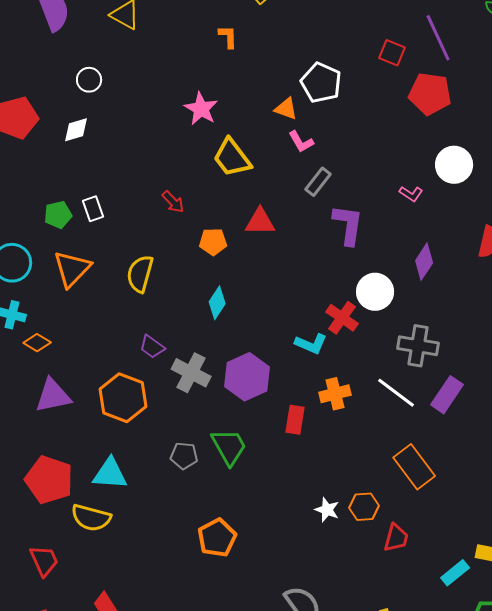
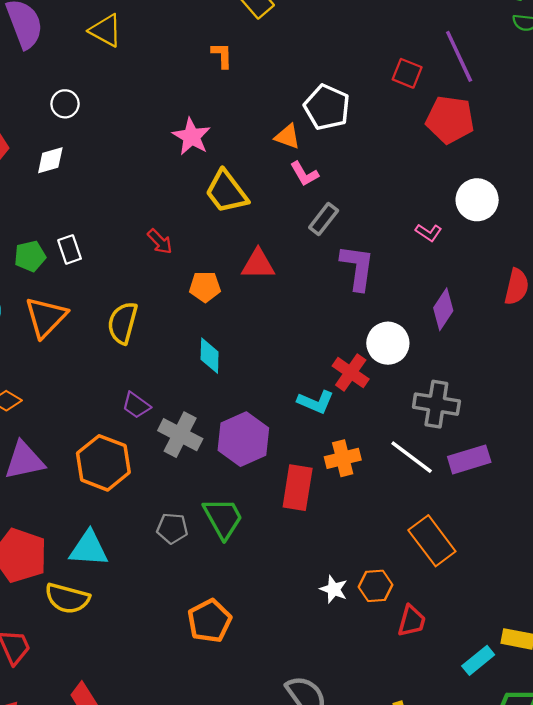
cyan diamond: (217, 303) -> (210, 356), turned -32
purple rectangle: (447, 395) -> (469, 459), turned 39
red rectangle: (295, 420) -> (298, 488), size x1.4

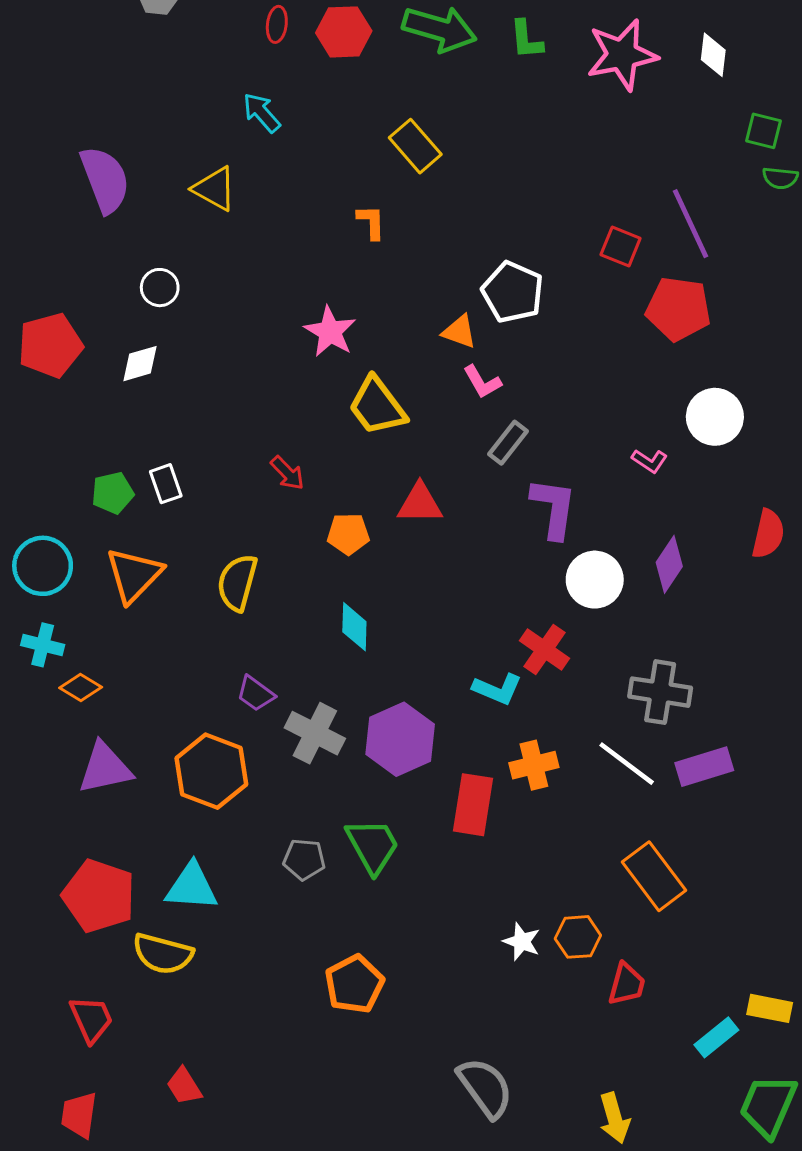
white circle: (388, 343) -> (595, 580), moved

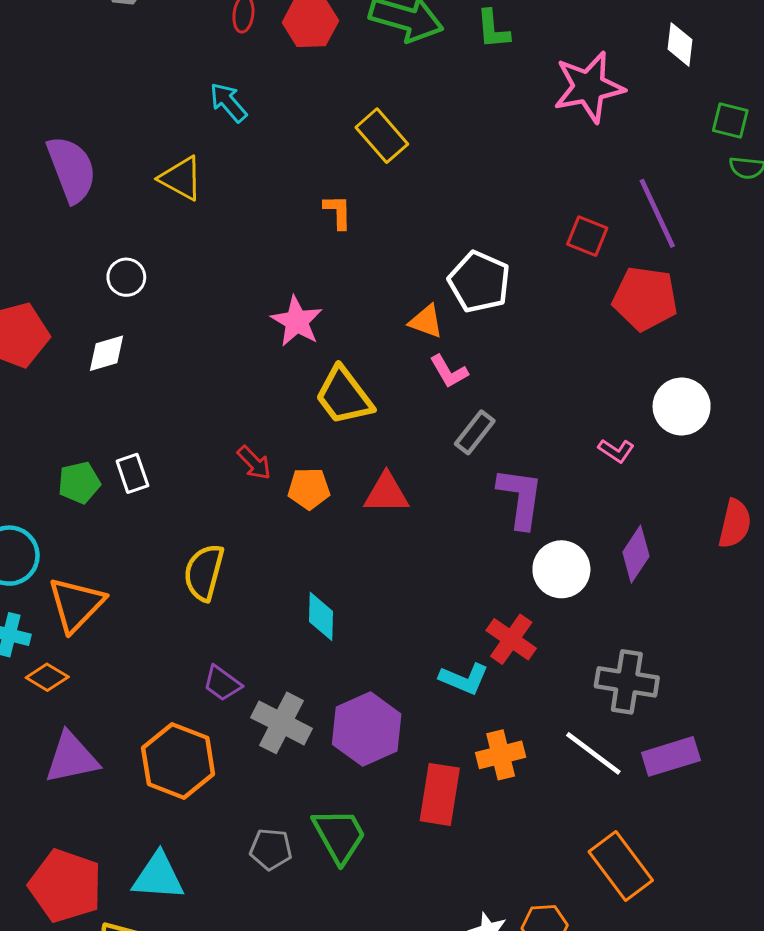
pink star: (622, 55) -> (589, 87), moved
orange pentagon: (348, 534) -> (309, 489), moved
orange triangle: (134, 575) -> (76, 604), moved

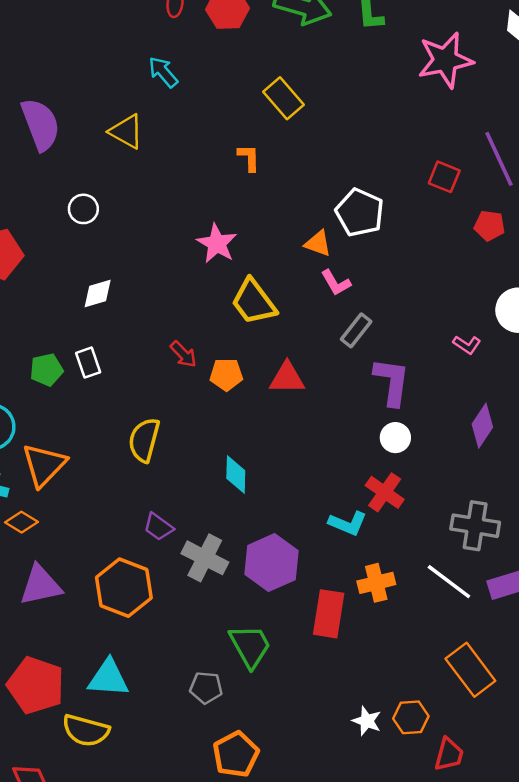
red pentagon: (645, 299) -> (489, 226), size x0.6
white diamond: (107, 353) -> (98, 293), moved
white circle: (561, 569) -> (395, 438), moved, size x0.7
gray pentagon: (271, 849) -> (206, 688), moved

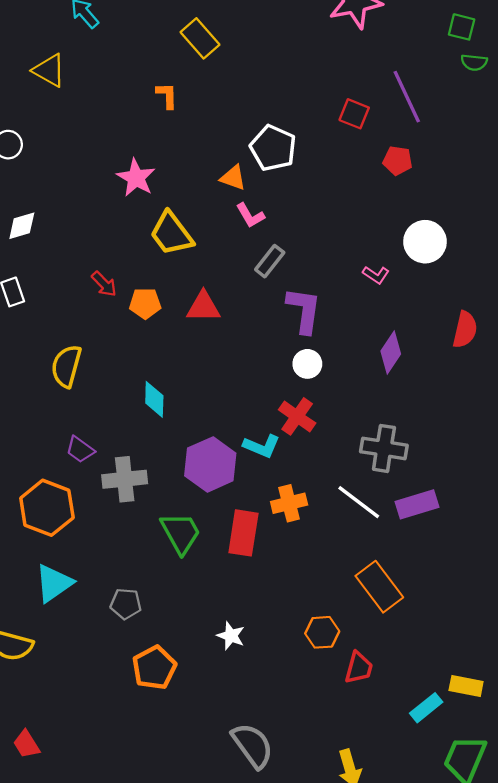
gray cross: (205, 558) -> (125, 479), turned -33
purple hexagon: (272, 563) -> (210, 464), moved
green trapezoid: (250, 646) -> (181, 533), moved
cyan triangle: (108, 678) -> (54, 583), moved, turned -39
white star: (367, 721) -> (231, 636), moved

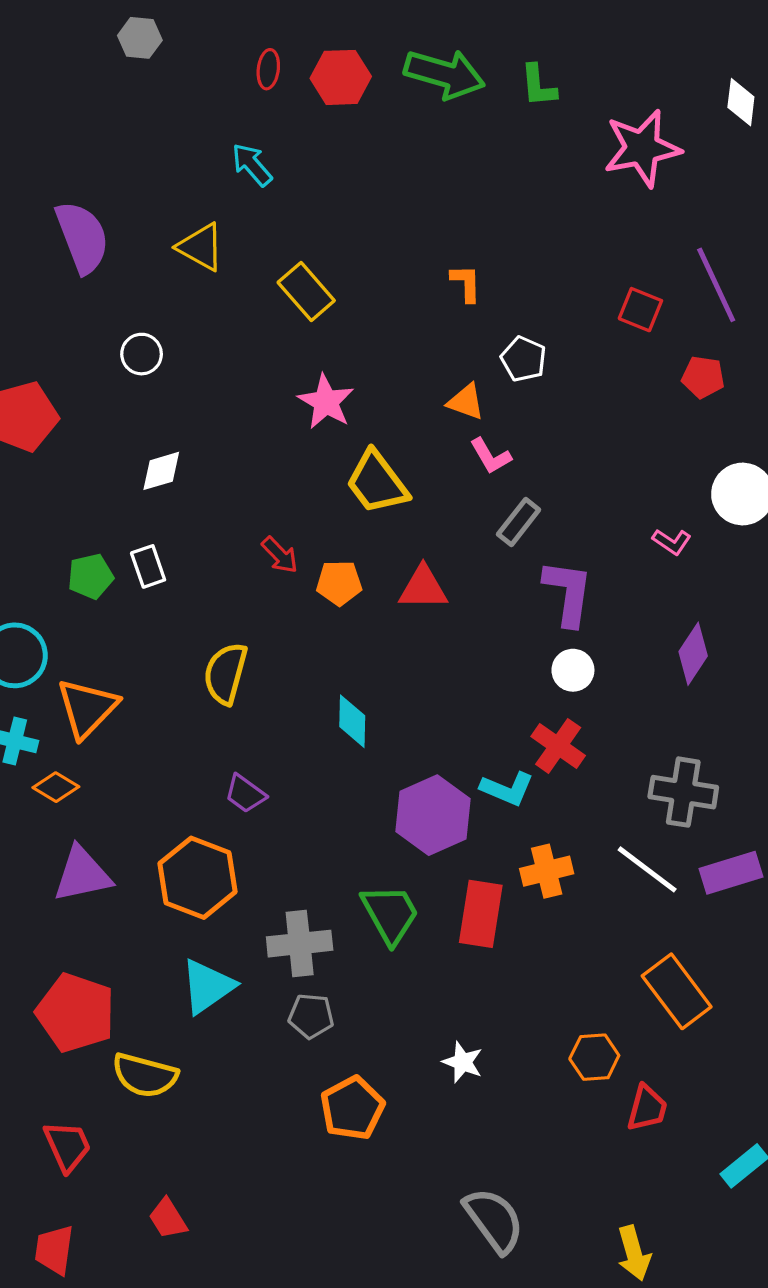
yellow rectangle: (200, 38) -> (306, 291), moved
orange L-shape: (167, 95) -> (466, 283), moved
white pentagon: (273, 148) -> (524, 359), size x0.7
gray cross: (125, 479) -> (300, 944), moved

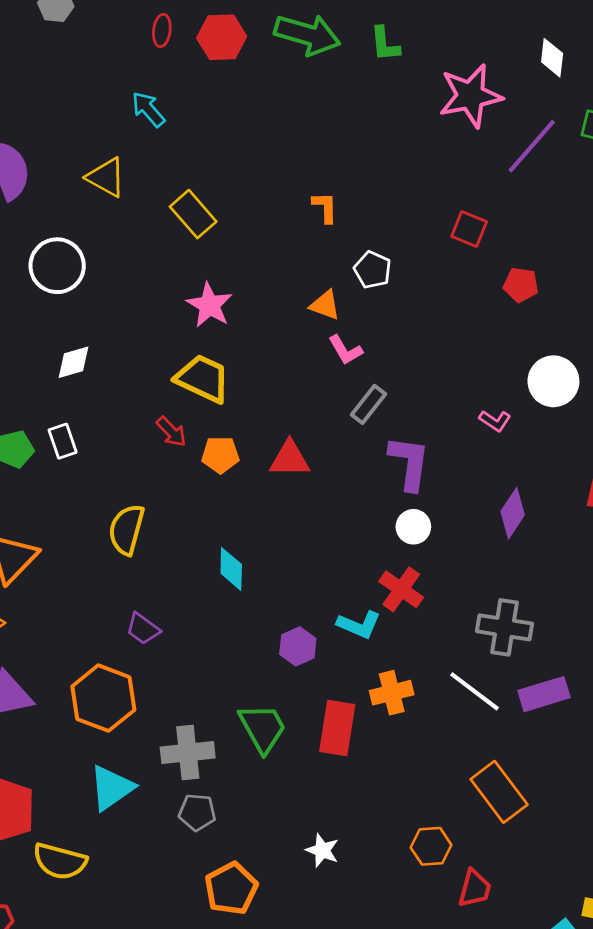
purple line: (716, 285) -> (532, 146), moved, turned 66
white circle: (142, 354) -> (57, 266), size x1.6
yellow trapezoid: (377, 482) -> (203, 379), moved, turned 152
purple hexagon: (433, 815) -> (298, 646), size x0.6

